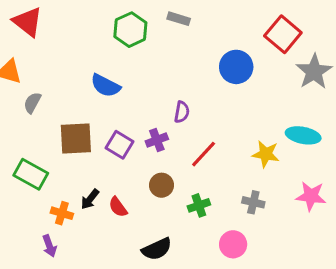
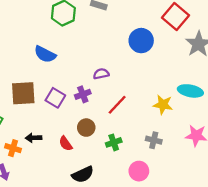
purple semicircle: (182, 112) -> (101, 74), turned -112
black arrow: (90, 199) -> (34, 138), turned 49
red semicircle: (118, 207) -> (66, 144), moved

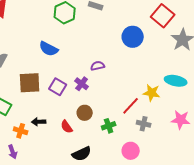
purple cross: (83, 94) -> (82, 84), turned -32
red line: (117, 105) -> (131, 106), moved

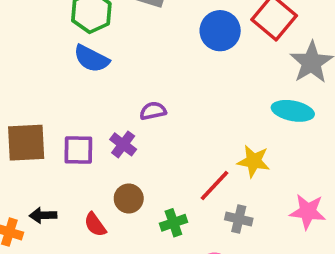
blue circle: (133, 37) -> (220, 31), moved
blue semicircle: (49, 49) -> (91, 59), moved
cyan ellipse: (176, 81) -> (293, 111), moved
purple square: (58, 87) -> (78, 150), turned -30

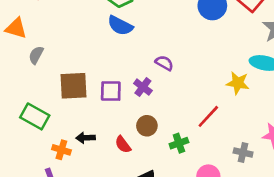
purple semicircle: (153, 111) -> (164, 63), turned 42
yellow star: (254, 161) -> (238, 83), moved
gray cross: (239, 219) -> (243, 152), moved

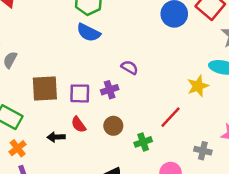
yellow star: (238, 83) -> (198, 86), turned -30
purple cross: (143, 87) -> (110, 90), turned 35
red semicircle: (123, 144) -> (78, 125), moved
orange cross: (61, 150) -> (18, 148), moved, turned 35

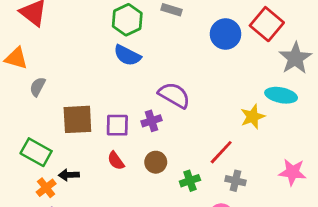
purple semicircle: (129, 67) -> (174, 95), size x1.6
black arrow: (56, 137) -> (69, 175), moved
gray cross: (203, 151) -> (235, 181), moved

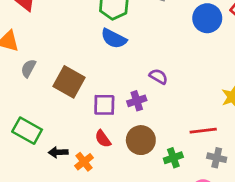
purple semicircle: (174, 95) -> (158, 76), size x0.6
brown square: (77, 119) -> (69, 82), moved, turned 32
red line: (221, 152) -> (203, 131), turned 40
brown circle: (156, 162) -> (141, 140), size x1.4
orange cross: (46, 188) -> (84, 162), moved

